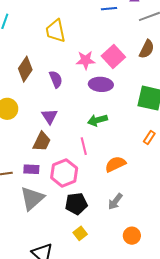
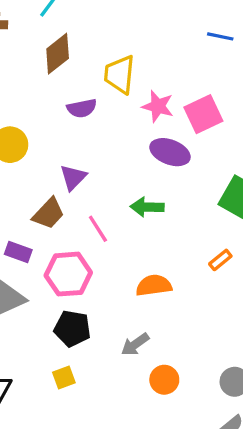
yellow trapezoid: (55, 31) -> (120, 74), moved
brown diamond: (25, 69) -> (58, 54), moved
purple semicircle: (56, 79) -> (82, 108), moved, turned 84
pink line: (84, 146) -> (98, 229), moved, turned -36
orange circle: (132, 236) -> (164, 380), moved

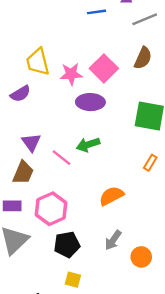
pink line: (98, 229) -> (61, 158), moved
yellow square: (64, 377) -> (73, 280), turned -35

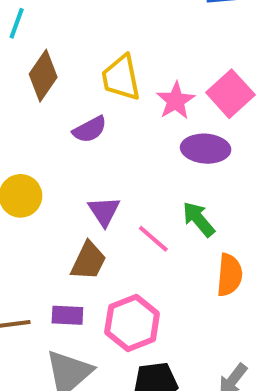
pink star: (71, 74) -> (176, 101), turned -30
green arrow: (88, 145) -> (199, 219), turned 65
orange semicircle: (111, 196) -> (229, 275), moved, turned 120

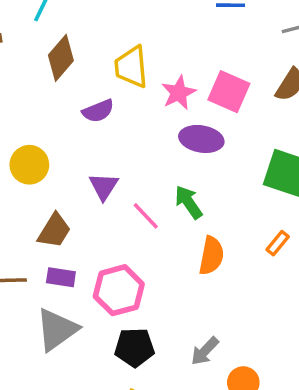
pink square: (230, 94) -> (229, 92), turned -30
brown trapezoid: (88, 261) -> (54, 231), moved

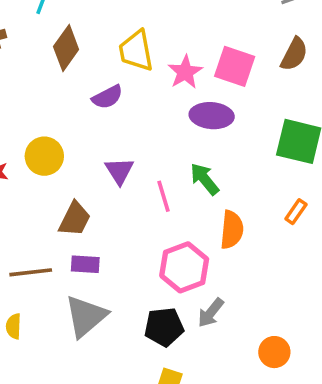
pink line: (146, 216) -> (163, 196), turned 32
pink hexagon: (119, 290) -> (184, 267), moved
gray arrow: (205, 351) -> (211, 313), moved

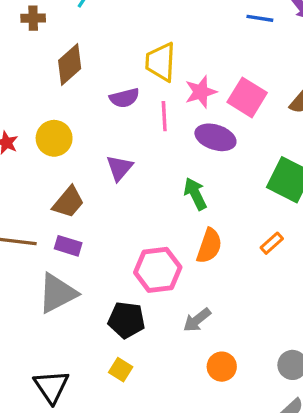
brown diamond: (66, 48) -> (70, 65), moved
pink line: (163, 196) -> (164, 116), moved
gray arrow: (211, 313) -> (197, 320), moved

